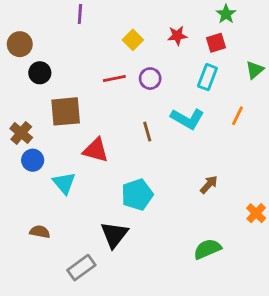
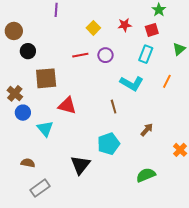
brown line: (147, 132) -> (114, 107), moved
cyan pentagon: (137, 195) -> (109, 144), moved
gray rectangle: (81, 268) -> (40, 188), moved

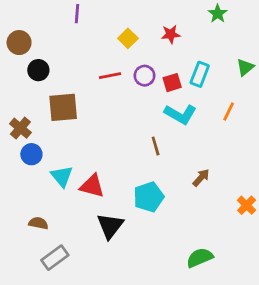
red square: (152, 30) -> (172, 83), moved
red triangle: (67, 106) -> (92, 186), moved
green semicircle: (146, 175) -> (200, 258), moved

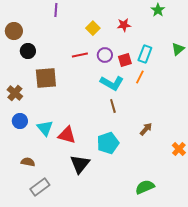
orange line: (229, 111) -> (140, 77), moved
cyan L-shape: (180, 114) -> (112, 83), moved
blue circle: (31, 154) -> (20, 121), moved

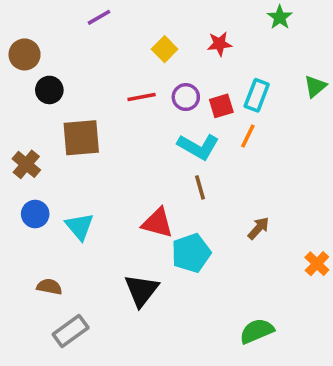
purple line: (56, 10) -> (99, 17), turned 56
red triangle: (67, 135) -> (157, 223), moved

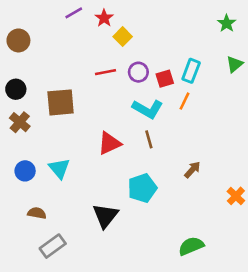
green star: (280, 17) -> (227, 23), moved
red star: (219, 44) -> (104, 18), moved, turned -30
black circle: (49, 90) -> (16, 89), moved
blue circle: (35, 214) -> (25, 171), moved
red triangle: (157, 223) -> (109, 143), moved, turned -40

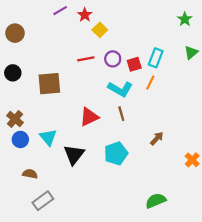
brown cross: (20, 122) -> (15, 119), moved
black triangle: (105, 216) -> (74, 155), moved

